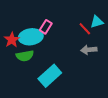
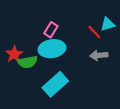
cyan ellipse: (31, 37) -> (52, 49), moved
red star: (12, 40) -> (14, 54), moved

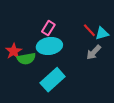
cyan triangle: (108, 24) -> (102, 33), moved
gray arrow: (99, 55) -> (94, 52), turned -42

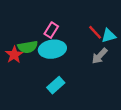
green semicircle: (26, 59) -> (28, 47), moved
cyan rectangle: (53, 80) -> (56, 85), size x0.7

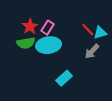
red star: (14, 55) -> (30, 26), moved
cyan rectangle: (56, 85) -> (64, 78), moved

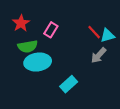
red star: (30, 26) -> (21, 23), moved
cyan ellipse: (49, 45) -> (38, 62), moved

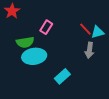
red star: (21, 23) -> (12, 11), moved
gray arrow: (99, 55) -> (89, 50), turned -35

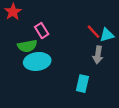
pink rectangle: (46, 27) -> (42, 31), moved, turned -64
cyan rectangle: (62, 76) -> (82, 84), moved, turned -35

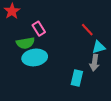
cyan triangle: (107, 35) -> (99, 47), moved
gray arrow: (98, 55) -> (94, 63), moved

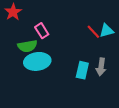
cyan triangle: (99, 47) -> (107, 31), moved
cyan rectangle: (77, 78) -> (82, 70), moved

